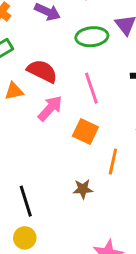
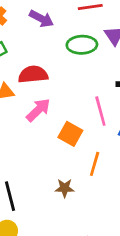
red semicircle: (42, 71) -> (33, 74), turned -36
pink line: (91, 88) -> (100, 111), moved

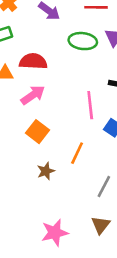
orange square: (70, 134) -> (38, 132), moved
brown star: (65, 188) -> (46, 171), turned -30

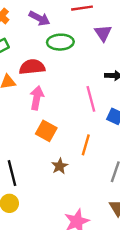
green ellipse: (83, 41) -> (60, 42), moved
pink arrow: (33, 95) -> (37, 98), turned -35

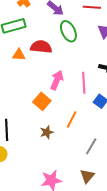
green ellipse: (60, 42) -> (68, 31), turned 55
pink arrow: (37, 98) -> (57, 80), moved

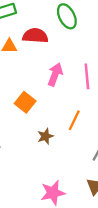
orange square: (42, 101) -> (25, 102), moved

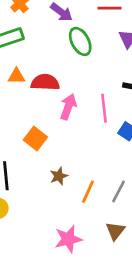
red semicircle: (35, 36) -> (45, 82), moved
orange line: (74, 120) -> (88, 192), moved

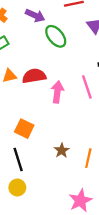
orange square: (35, 138) -> (24, 129), moved

